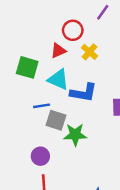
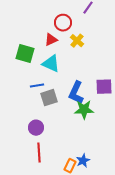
blue L-shape: (84, 93) -> (76, 93), moved, turned 105
gray square: (56, 120) -> (49, 98), turned -36
green star: (75, 135) -> (84, 110), moved

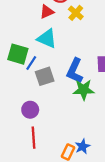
green square: (25, 54) -> (18, 54), moved
blue line: (37, 86) -> (31, 63), turned -48

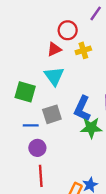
yellow cross: (76, 13) -> (83, 50), turned 32
cyan triangle: (47, 38) -> (54, 76), turned 30
blue line: (31, 63) -> (31, 125), moved, turned 56

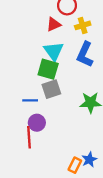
green square: (25, 92) -> (48, 69), moved
blue L-shape: (82, 109) -> (85, 55), moved
red line: (41, 176) -> (29, 137), moved

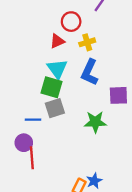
purple circle: (37, 123) -> (24, 143), moved

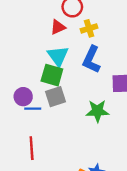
purple circle: (24, 143) -> (23, 97), moved

